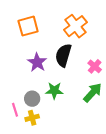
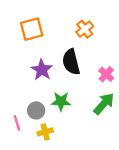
orange cross: (75, 26) -> (85, 29), size x0.7
black semicircle: (63, 55) -> (71, 62), turned -30
yellow cross: (32, 118) -> (45, 132), moved

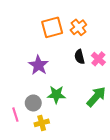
orange square: (32, 29) -> (52, 27), moved
black semicircle: (71, 62) -> (79, 57), moved, size x0.6
pink cross: (106, 74) -> (98, 59), moved

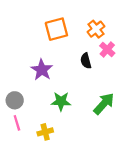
orange cross: (78, 27) -> (96, 29), moved
pink cross: (98, 59) -> (107, 49), moved
gray circle: (33, 103) -> (15, 100), moved

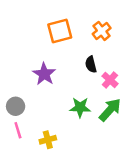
pink cross: (107, 49) -> (110, 80), moved
green star: (61, 101) -> (80, 107), moved

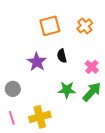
black semicircle: (91, 64) -> (62, 56), moved
pink line: (18, 130) -> (12, 118), moved
yellow cross: (48, 140) -> (40, 117), size x1.5

